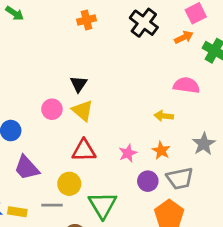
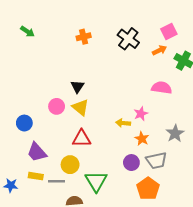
yellow arrow: (164, 116) -> (123, 123), moved
pink star: (128, 153) -> (141, 114), moved
yellow rectangle: (17, 212) -> (36, 176), moved

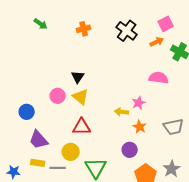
green arrow: (27, 32) -> (41, 24), moved
gray star: (175, 133) -> (172, 169), moved
gray trapezoid: (156, 160) -> (174, 127), moved

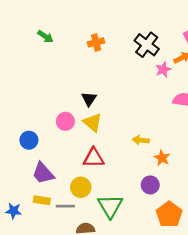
pink star: (139, 103) -> (163, 70), moved

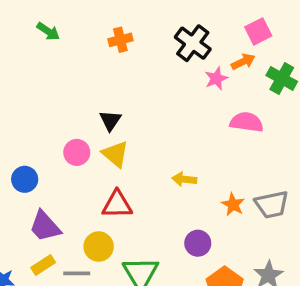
orange star: (162, 158) -> (233, 205), moved
yellow rectangle: (42, 200) -> (43, 265), turned -42

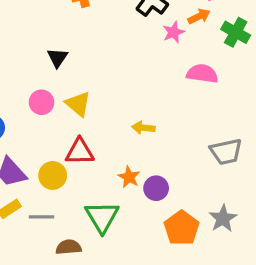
black triangle: (110, 120) -> (57, 58), moved
orange star: (233, 205) -> (129, 177), moved
yellow circle: (99, 247) -> (53, 175), moved

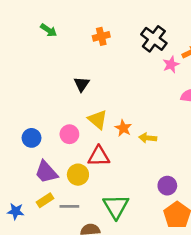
pink circle: (41, 102) -> (69, 134), moved
orange star: (129, 177) -> (123, 128), moved
purple circle: (156, 188) -> (167, 186), moved

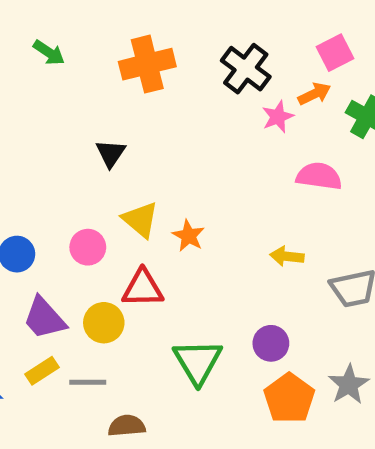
orange cross: (101, 36) -> (147, 64), size x1.6
yellow arrow: (148, 138) -> (287, 256), moved
green triangle: (116, 206) -> (198, 362), moved

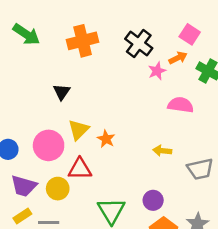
green arrow: (49, 53) -> (26, 34), size x1.5
pink square: (335, 53) -> (190, 34), turned -30
yellow triangle: (140, 220) -> (79, 130), turned 35
pink circle: (88, 247) -> (49, 145), size x1.5
purple trapezoid: (44, 318) -> (24, 186), turned -32

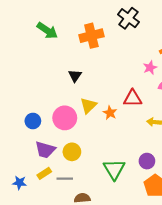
black cross: (139, 43) -> (128, 18), moved
pink star: (157, 71) -> (150, 68), moved
red triangle: (80, 169) -> (133, 98), moved

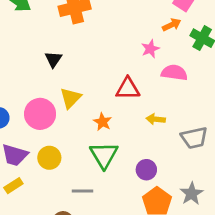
orange star: (110, 113) -> (103, 122), moved
green triangle: (114, 169) -> (104, 155), moved
gray line: (65, 179) -> (83, 191), moved

